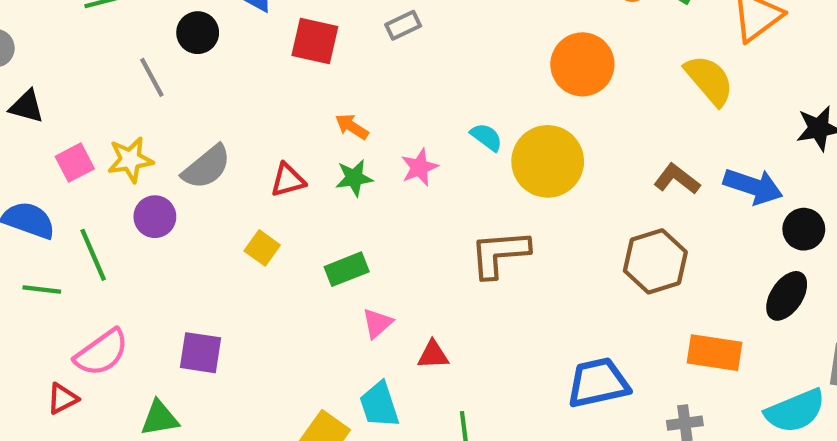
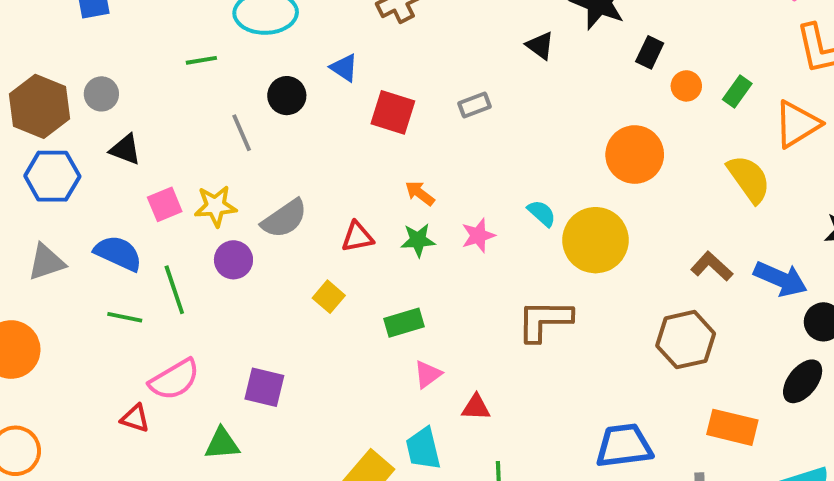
red triangle: (62, 399) -> (135, 418), turned 40

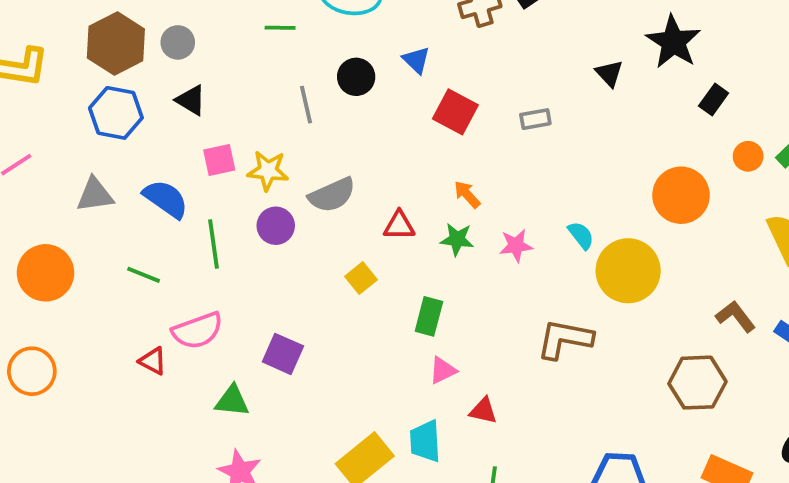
orange circle: (686, 86) -> (748, 156), moved
green line: (125, 317) -> (144, 275), moved
green rectangle: (404, 323) -> (429, 316), turned -69

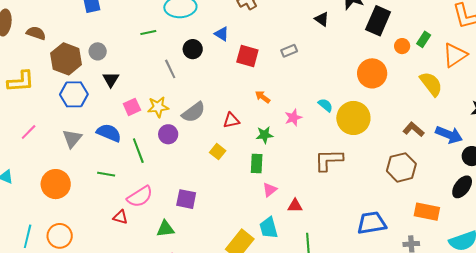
black rectangle: (714, 99) -> (378, 21), size x1.8
black triangle: (191, 100) -> (111, 80), turned 42
gray triangle: (95, 195) -> (72, 139), turned -30
green star: (457, 239) -> (265, 135), moved

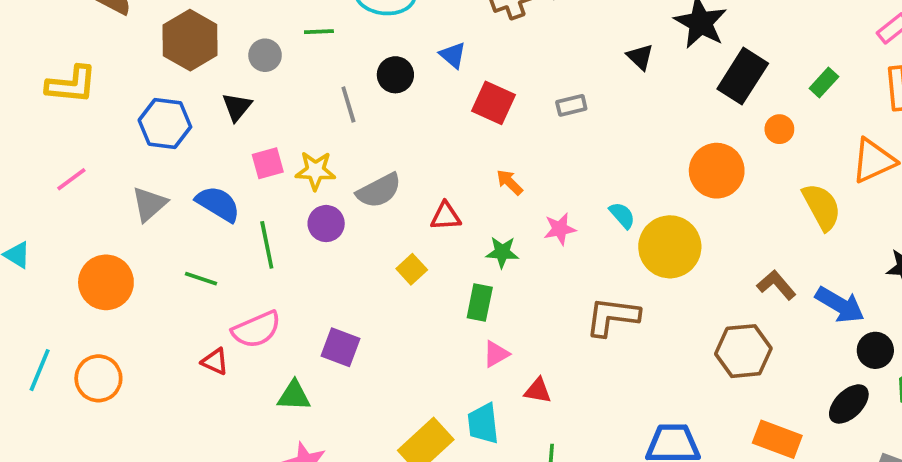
green rectangle: (424, 39) -> (824, 82), moved
gray circle: (98, 51) -> (265, 55), moved
brown hexagon: (66, 59) -> (190, 40), moved

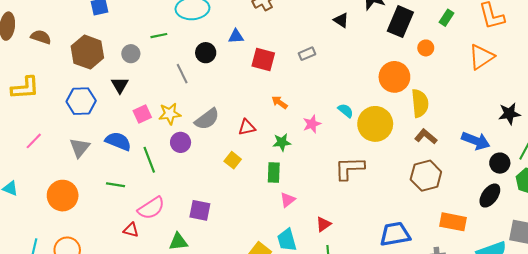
blue triangle: (453, 55) -> (236, 36), turned -35
yellow semicircle: (822, 207) -> (420, 103), moved, turned 32
brown L-shape: (776, 285) -> (426, 137), moved
red triangle: (538, 391) -> (323, 224), moved, turned -35

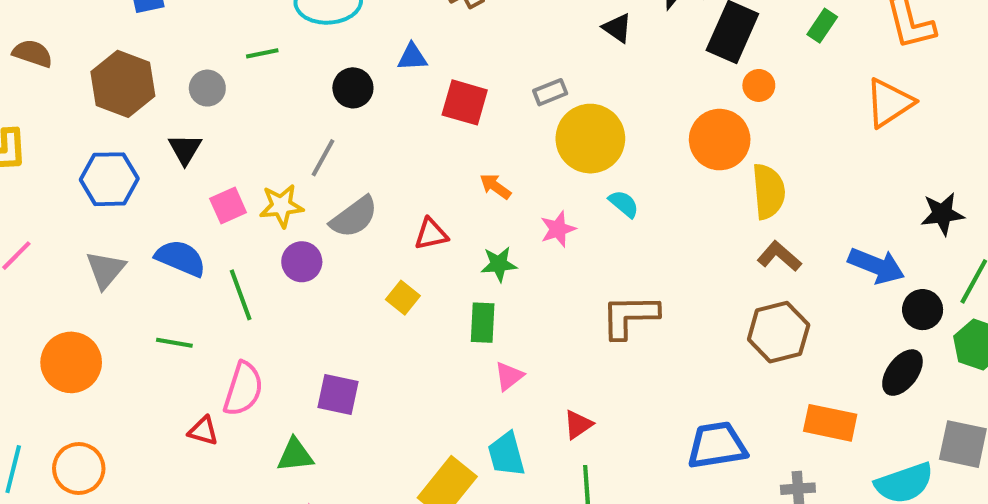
orange circle: (426, 48) -> (759, 85), moved
gray line: (182, 74) -> (323, 158), moved, turned 54
yellow circle: (375, 124) -> (590, 139), moved
pink semicircle: (151, 208) -> (243, 389), turned -40

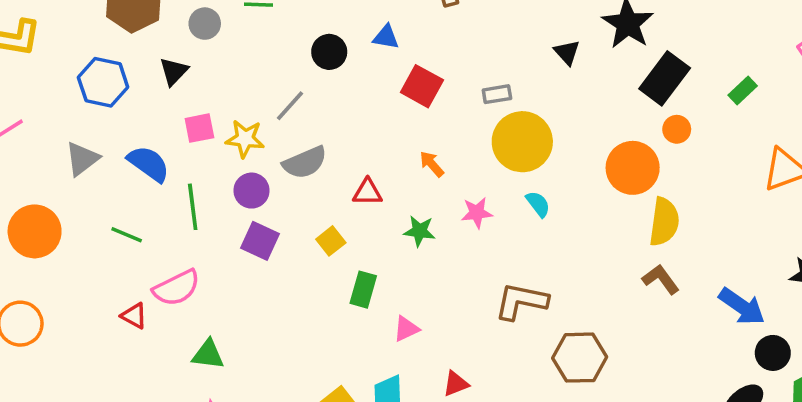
green rectangle: (483, 323) -> (363, 290), moved
brown hexagon: (779, 332) -> (580, 358), moved
pink semicircle: (243, 389) -> (177, 288), turned 33
purple square: (338, 395) -> (260, 241), moved

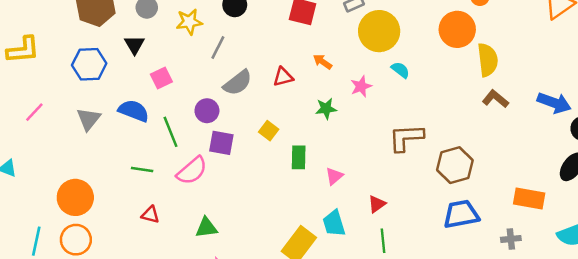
yellow star: (245, 139) -> (189, 22), moved
red triangle: (367, 192) -> (283, 77), moved
orange circle: (35, 231) -> (75, 197), moved
green line: (127, 235) -> (142, 170), moved
pink semicircle: (177, 288) -> (192, 171), moved

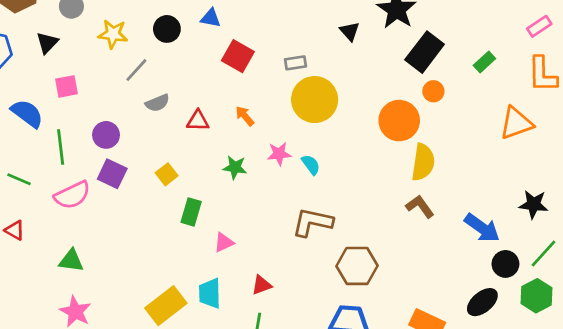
cyan semicircle: (400, 70) -> (311, 165), moved
gray semicircle: (238, 83) -> (157, 103), moved, size x0.7

